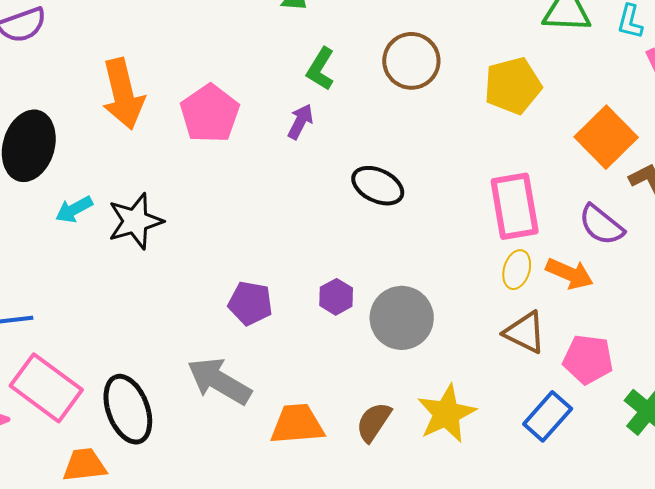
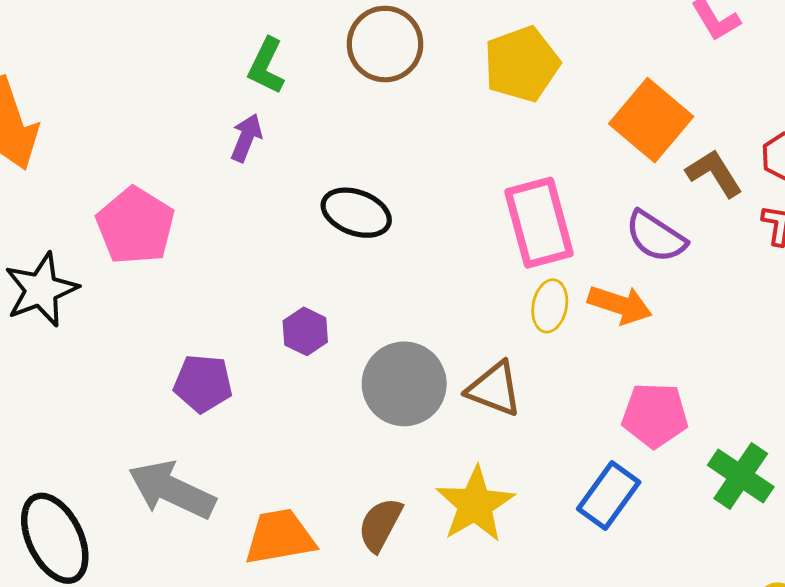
pink pentagon: (210, 114) -> (135, 226), moved
purple hexagon: (336, 297) -> (305, 331), moved
brown triangle: (525, 332) -> (494, 389), moved

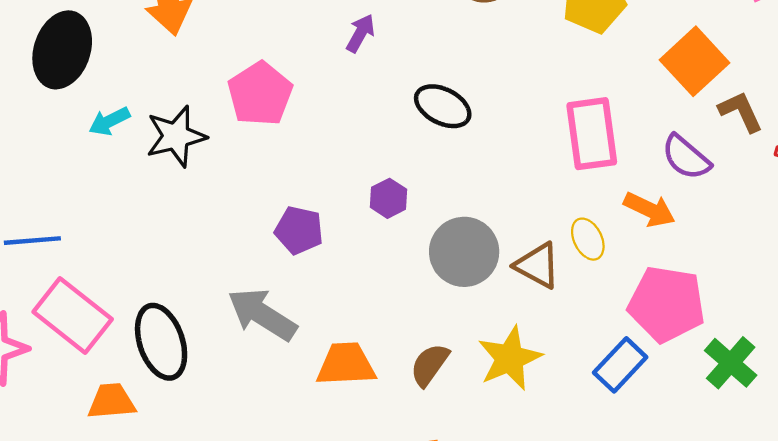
yellow ellipse: (550, 306) -> (588, 239), moved, turned -45
pink pentagon: (655, 415) -> (667, 304), size x1.4

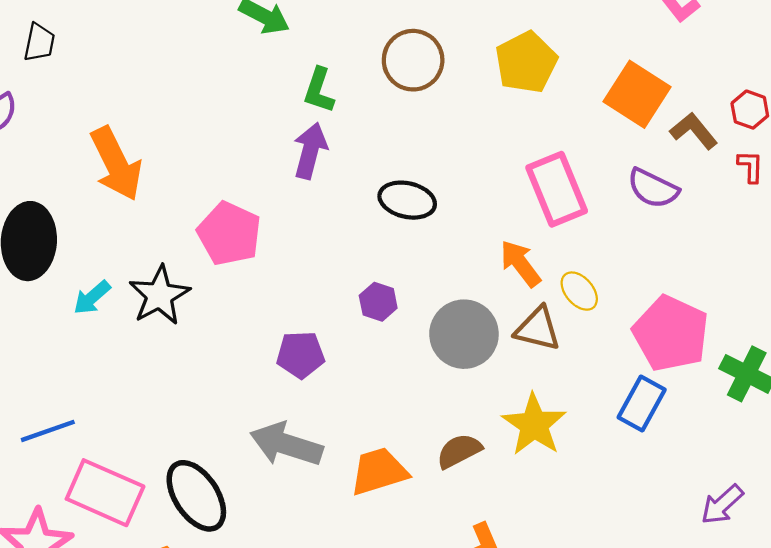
purple arrow: (360, 33) -> (310, 151), size x1.4
orange arrow: (649, 209) -> (520, 263), moved, turned -138
pink pentagon: (667, 304) -> (671, 334), turned 30
brown semicircle: (430, 365) -> (459, 451), turned 42

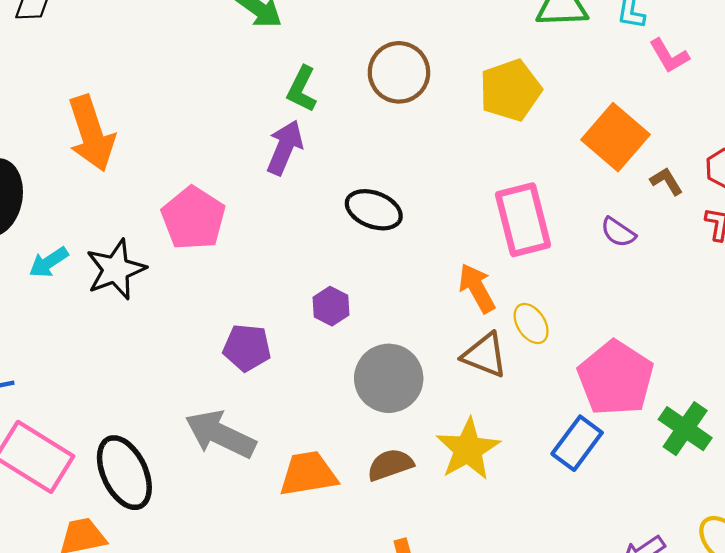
brown L-shape: (694, 131) -> (667, 181), size x0.7
purple semicircle: (653, 188) -> (618, 232), size x0.7
gray circle: (464, 334) -> (389, 378), moved

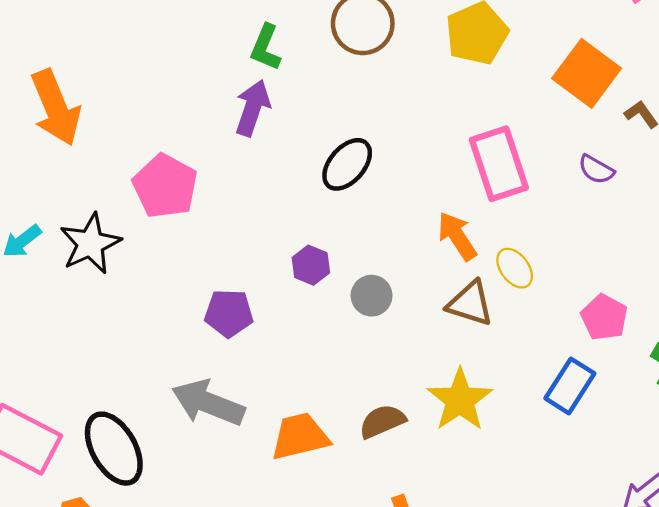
black ellipse: (374, 210) -> (347, 164), turned -66
gray circle: (389, 378) -> (372, 296), moved, size x0.6
pink pentagon: (616, 378) -> (604, 317), size x0.6

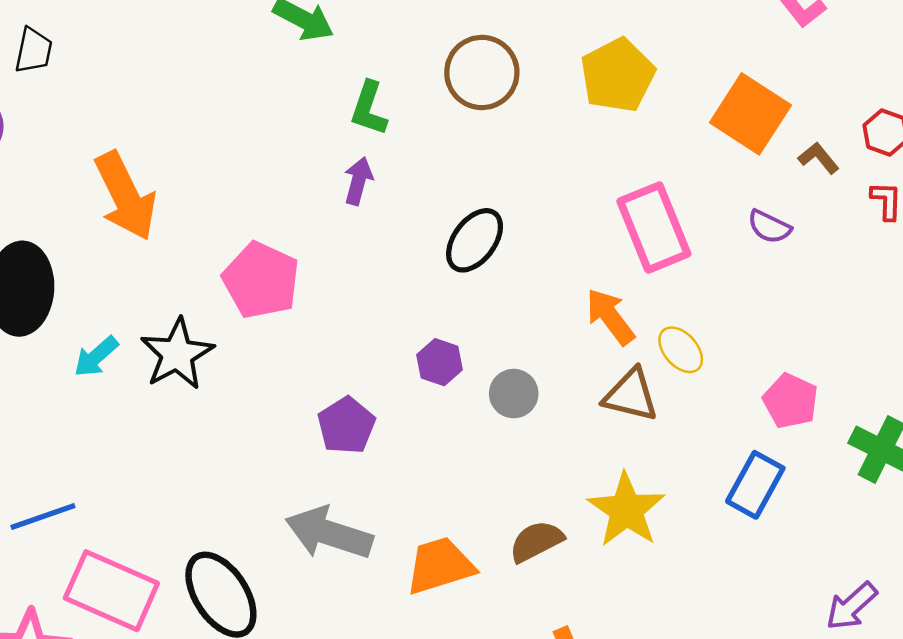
purple arrow: (253, 108) -> (358, 181), size x0.7
purple pentagon: (229, 313) -> (346, 426), turned -30

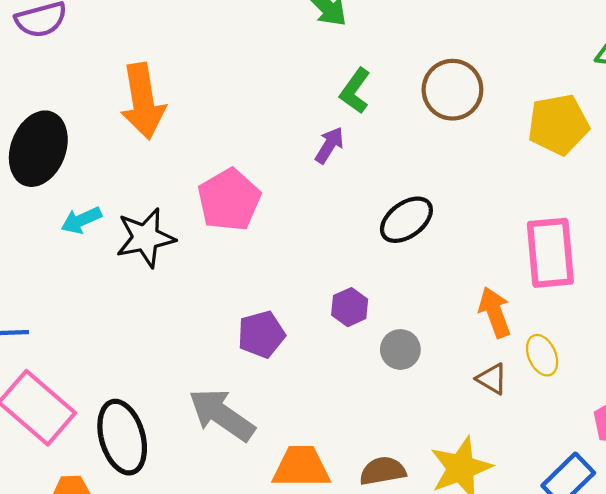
brown triangle: (631, 395) -> (492, 379), size x0.7

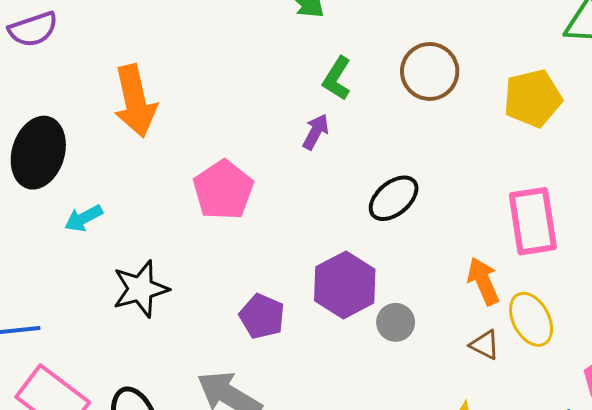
black star: (145, 238) -> (141, 289), moved
purple hexagon: (350, 307) -> (345, 285), size x1.8
purple pentagon: (261, 334) -> (262, 316), turned -30
yellow ellipse: (542, 355) -> (531, 319), size x1.4

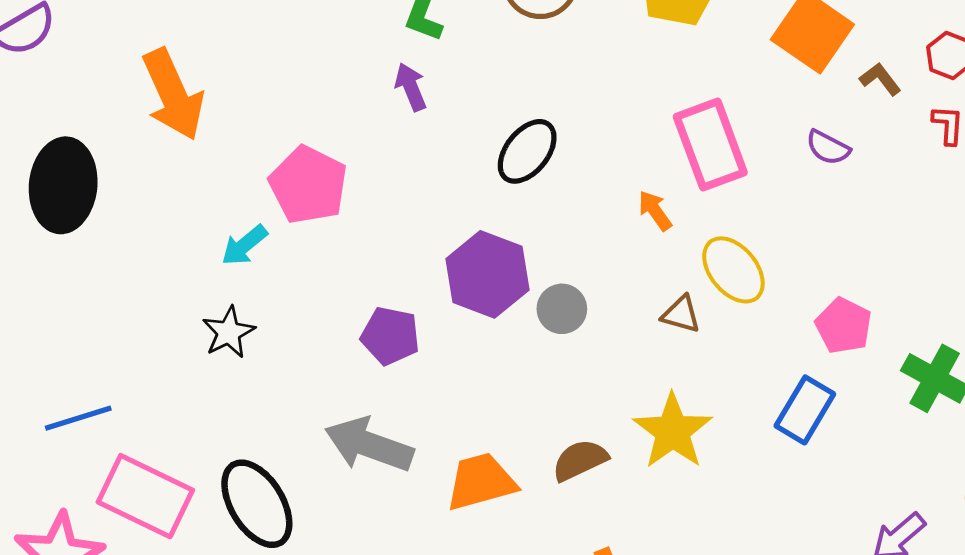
purple arrow: (316, 132) -> (411, 87), turned -39
cyan arrow: (84, 218) -> (244, 245), moved
orange arrow: (483, 281) -> (655, 211), moved, size x0.7
black star: (141, 289) -> (229, 332), size x0.7

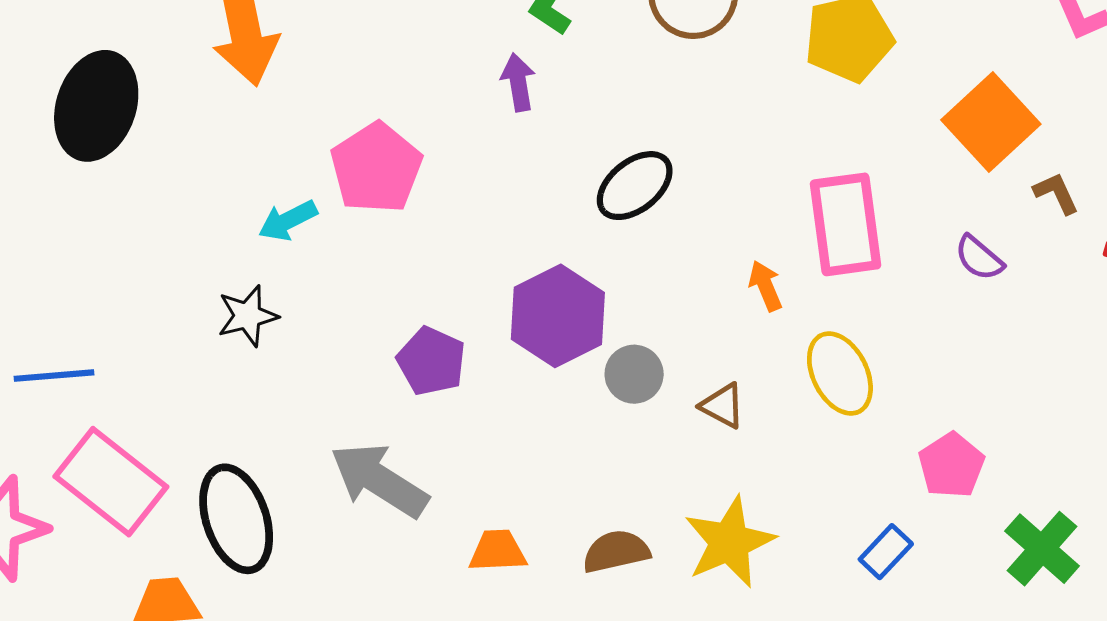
brown triangle: (681, 314) -> (723, 406), moved
blue rectangle: (805, 410) -> (886, 552), size x0.7
orange trapezoid: (481, 482) -> (498, 551), size x0.7

